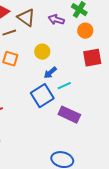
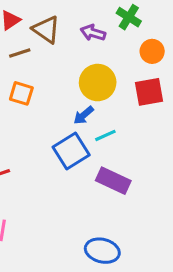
orange circle: (85, 31) -> (152, 51), moved
yellow circle: (42, 52) -> (98, 83), moved, size x1.5

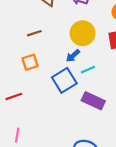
brown line: (20, 53) -> (34, 33), moved
orange square: (21, 93) -> (30, 62), moved, turned -35

